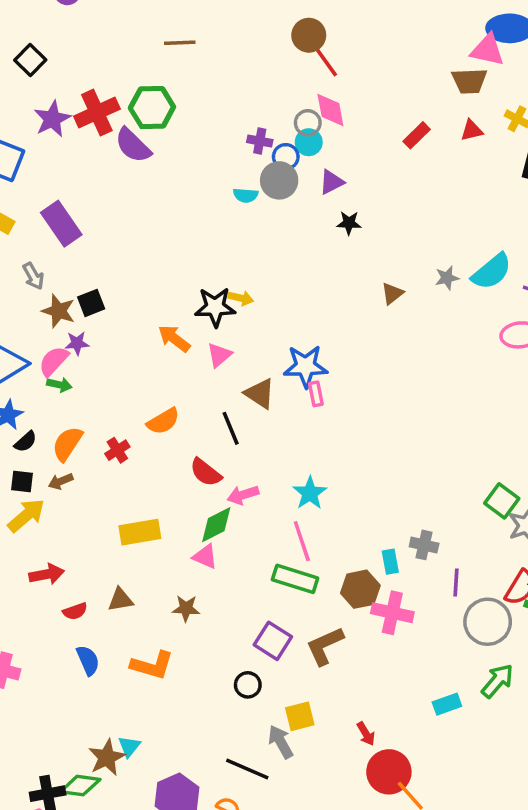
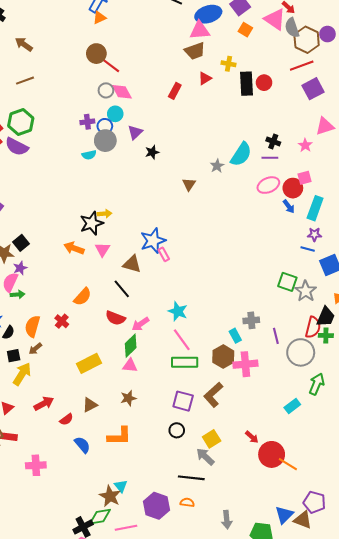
gray circle: (308, 123) -> (106, 90), moved

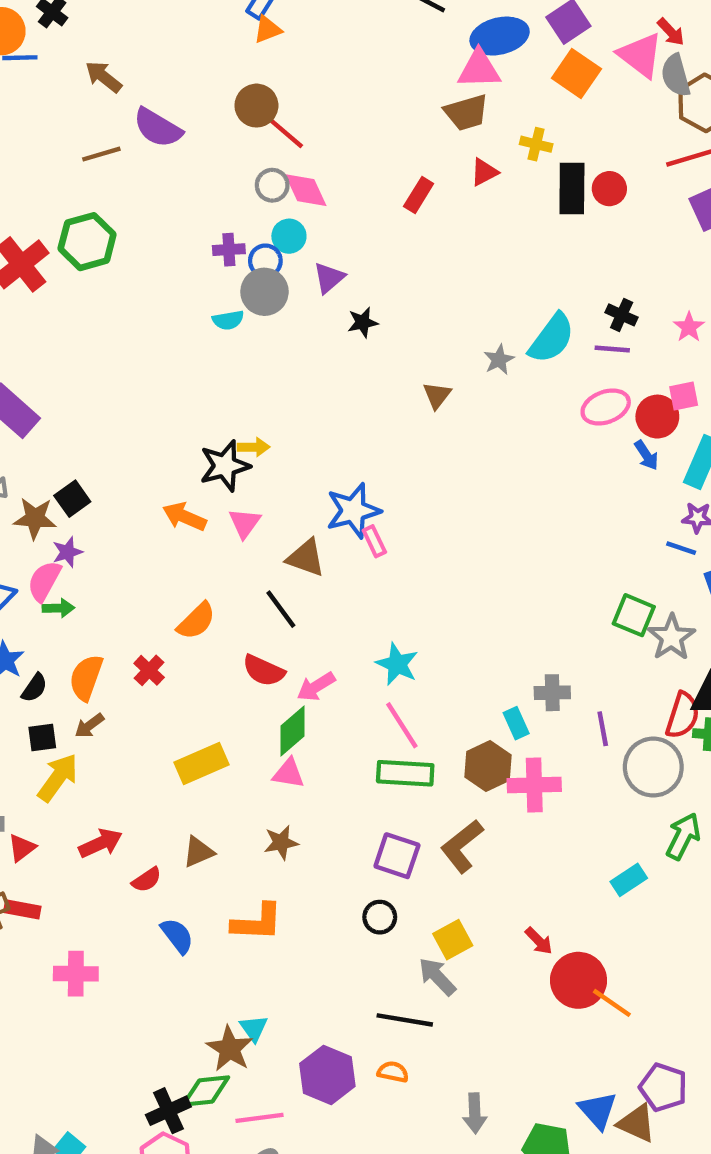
orange square: (245, 30) -> (576, 73), size x1.5
purple semicircle: (17, 147) -> (158, 128), moved
blue triangle: (284, 515) -> (598, 1110), turned -30

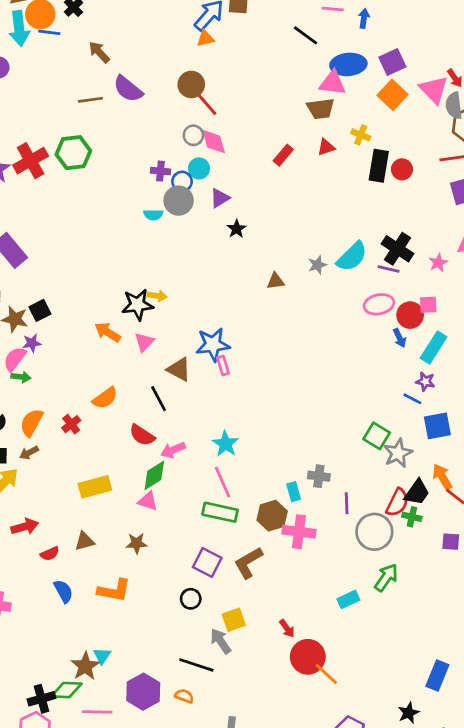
black cross: (622, 315) -> (398, 249), size x1.6
black star: (363, 322) -> (236, 229), turned -30
brown triangle: (437, 395) -> (276, 281), turned 36

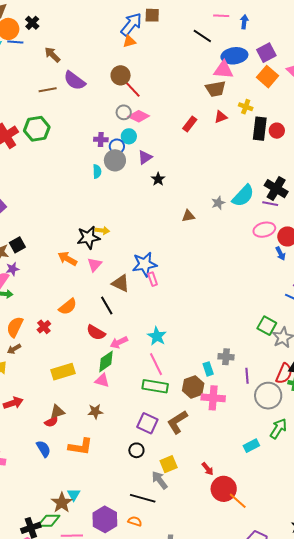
pink diamond: (214, 142) -> (139, 116), turned -45
cyan semicircle: (153, 215) -> (97, 171), turned -88
red semicircle: (50, 554) -> (51, 422), moved

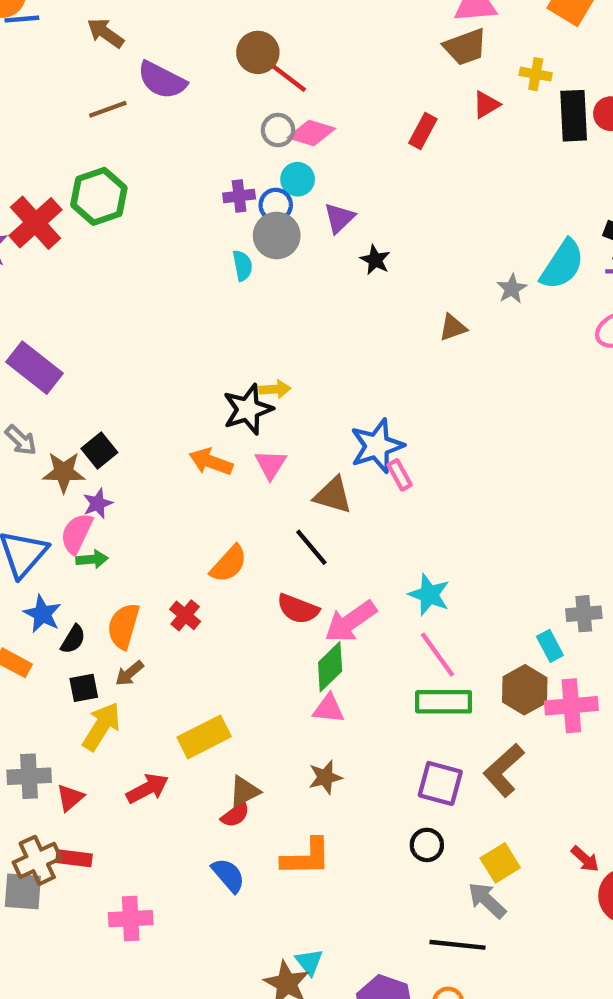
pink arrow: (119, 342) -> (351, 622), size x1.4
yellow rectangle: (63, 372) -> (204, 737), moved

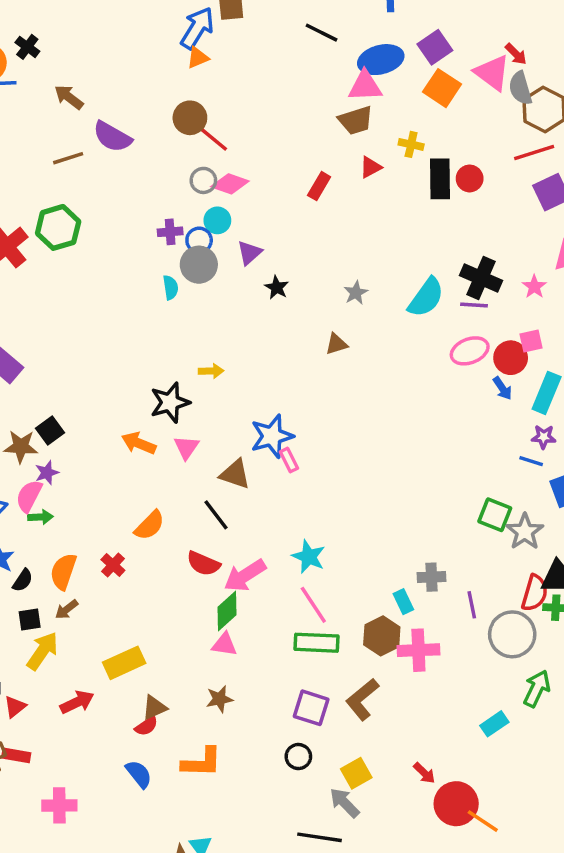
gray star: (512, 289) -> (356, 293), moved
yellow arrow: (275, 389) -> (211, 371), moved

